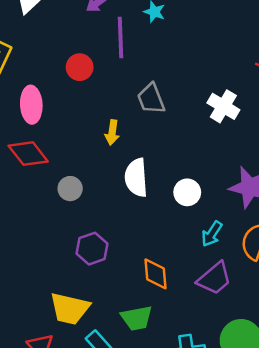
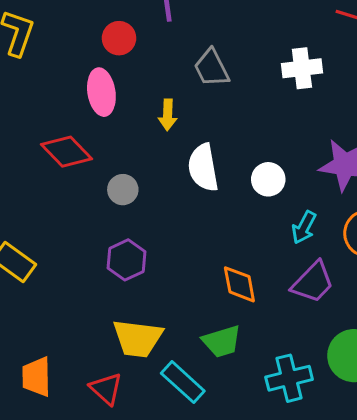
pink ellipse: (31, 105) -> (101, 92), moved
white cross: (223, 106) -> (302, 68), turned -32
purple hexagon: (92, 249) -> (126, 260), moved

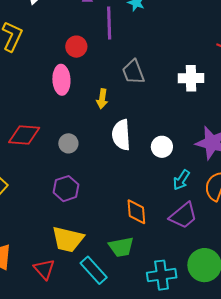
red diamond: (66, 152) -> (24, 135), moved, turned -48

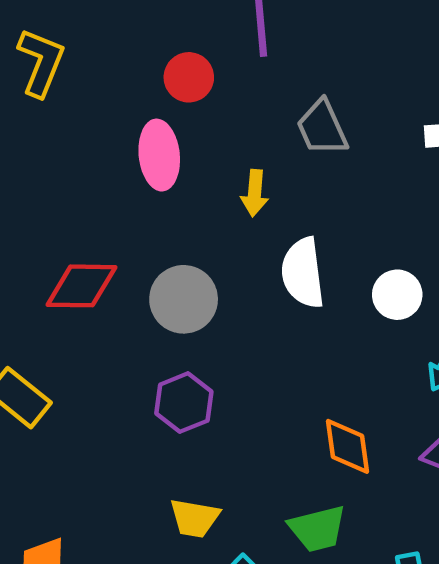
gray circle: (68, 143) -> (184, 299), size x1.5
yellow trapezoid: (68, 239) -> (195, 518), size x0.7

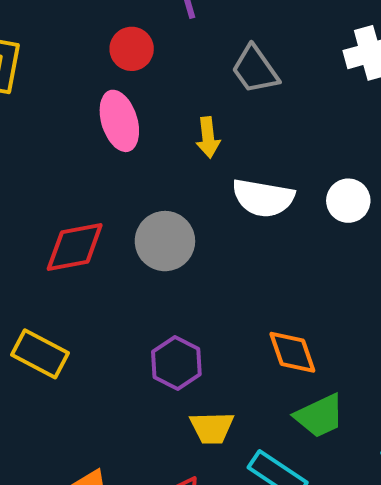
white semicircle: (303, 273) -> (263, 198), turned -62
purple hexagon: (184, 403) -> (176, 363), moved
orange diamond: (348, 446) -> (292, 352), moved

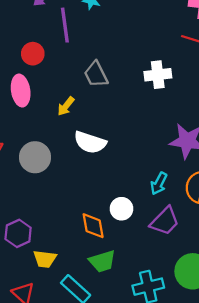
yellow arrow: (208, 137) -> (66, 106), turned 36
white circle: (348, 201) -> (121, 209), moved
purple hexagon: (176, 363) -> (18, 233), moved

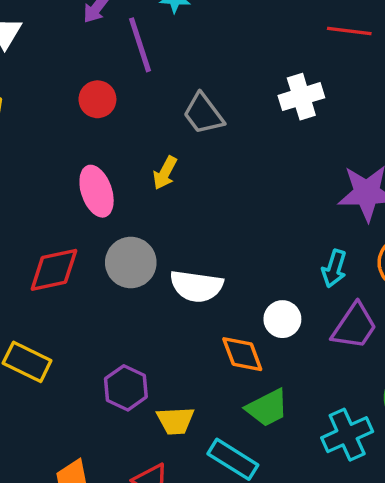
pink ellipse: (21, 91) -> (97, 191), moved
white semicircle: (90, 142) -> (196, 286), moved

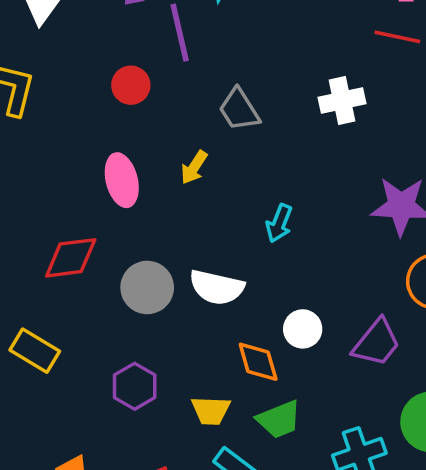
gray circle: (131, 262) -> (147, 287), moved
cyan arrow: (334, 269) -> (279, 223), moved
yellow trapezoid: (176, 421) -> (211, 411), moved

